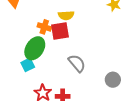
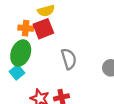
gray semicircle: (77, 63) -> (69, 59), turned 36

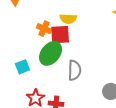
green ellipse: (21, 53) -> (51, 53), moved

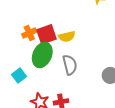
yellow semicircle: (68, 19) -> (67, 36), moved
orange cross: (44, 29) -> (29, 33), turned -32

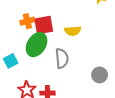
yellow semicircle: (67, 36) -> (73, 31), moved

